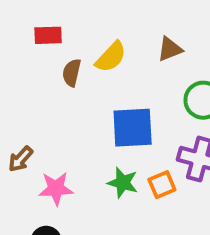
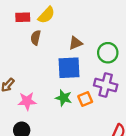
brown triangle: (170, 49) -> (75, 43), moved
yellow semicircle: (111, 57) -> (46, 15), moved

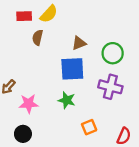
orange square: (85, 99) -> (89, 127), moved

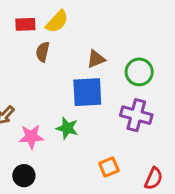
green star: (67, 100) -> (67, 128), moved

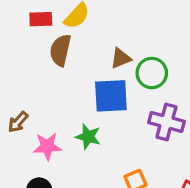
brown semicircle: (43, 52) -> (60, 50), size x1.4
green circle: (139, 72) -> (152, 73), moved

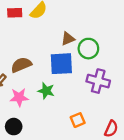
brown semicircle: (60, 50) -> (21, 65), moved, turned 54

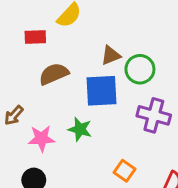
red rectangle: (15, 13) -> (35, 37), moved
brown semicircle: (21, 65) -> (54, 74), moved
orange square: (78, 120) -> (125, 171), turned -32

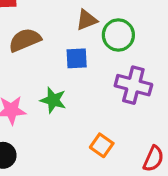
blue square: (101, 91) -> (77, 58), size x0.6

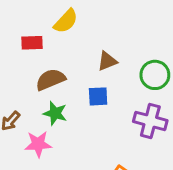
green circle: (118, 35) -> (155, 75), moved
green star: (53, 100) -> (55, 113), moved

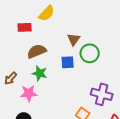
brown triangle: (107, 61) -> (74, 39), turned -32
green circle: (155, 75) -> (90, 53), moved
purple cross: (150, 121) -> (102, 94), moved

